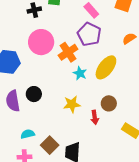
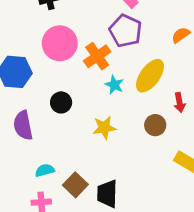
black circle: (34, 94) -> (61, 102), moved
red arrow: (95, 117) -> (180, 103), moved

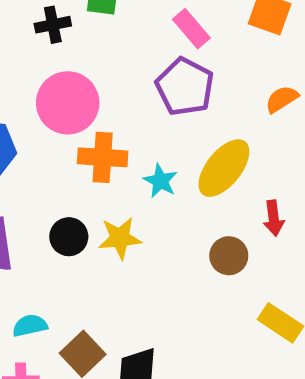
orange cross: (97, 56) -> (103, 157), moved, turned 36
black circle: (61, 102) -> (69, 237), moved
yellow star: (104, 128) -> (120, 238), moved

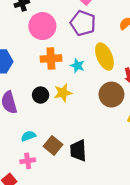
pink circle: (68, 103) -> (42, 26), moved
yellow ellipse: (224, 168) -> (104, 57), turned -55
brown circle: (229, 256) -> (111, 95), size x1.5

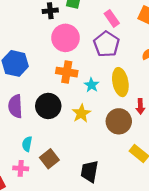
yellow star: (63, 93) -> (81, 113), moved, turned -30
black circle: (41, 95) -> (48, 106), size x1.5
cyan semicircle: (28, 136) -> (27, 144), turned -72
black trapezoid: (78, 150) -> (89, 171), moved

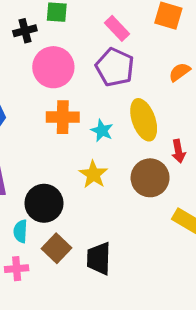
black circle: (48, 106) -> (44, 203), moved
black trapezoid: (89, 171) -> (99, 258), moved

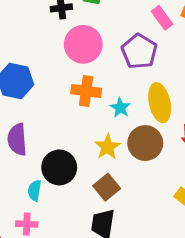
pink rectangle: (117, 28) -> (162, 18), moved
brown circle: (150, 178) -> (145, 143), moved
brown square: (56, 248) -> (107, 187), moved

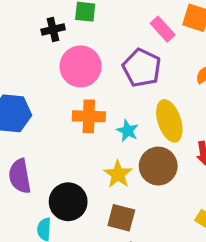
brown square: (107, 187) -> (121, 218), turned -30

